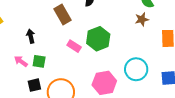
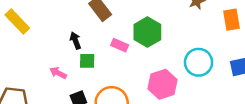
black arrow: (31, 36) -> (75, 40), moved
green square: (39, 61) -> (87, 61), moved

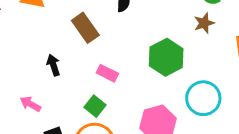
green hexagon: (147, 32) -> (166, 57), moved
green square: (87, 61) -> (95, 106), moved, turned 35

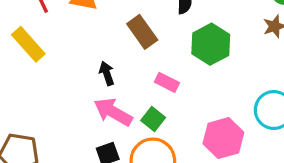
green hexagon: (166, 57) -> (211, 44), moved
pink arrow: (30, 104) -> (113, 112), moved, size x1.6

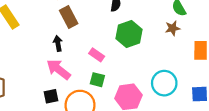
brown rectangle: (142, 32) -> (69, 17), moved
green square: (153, 119) -> (97, 80), moved, turned -32

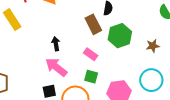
brown rectangle: (69, 17) -> (93, 24), moved
brown star: (173, 28) -> (153, 46), moved

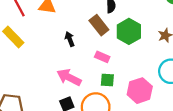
black arrow: (56, 44) -> (70, 39), moved

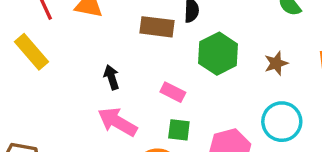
brown rectangle: (99, 25) -> (157, 27), moved, turned -48
black arrow: (70, 39) -> (111, 77), moved

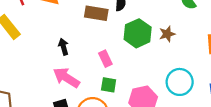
brown star: (276, 63) -> (167, 34), moved
pink rectangle: (173, 92) -> (105, 59), turned 35

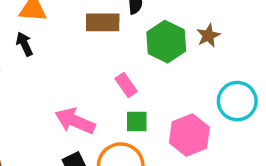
black arrow: (63, 47) -> (24, 44), moved

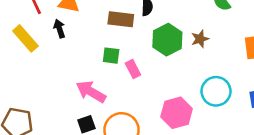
green square: (137, 122) -> (111, 56), moved

